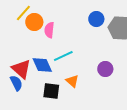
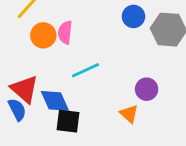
orange circle: (34, 22) -> (43, 35), moved
blue diamond: (42, 65) -> (55, 101), moved
orange triangle: (72, 81) -> (129, 114), moved

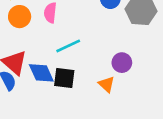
orange circle: (43, 35) -> (20, 17), moved
black square: (68, 121) -> (64, 78), moved

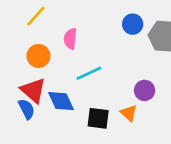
orange circle: (20, 17) -> (38, 56), moved
black square: (64, 78) -> (98, 118), moved

